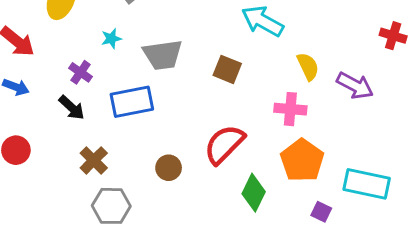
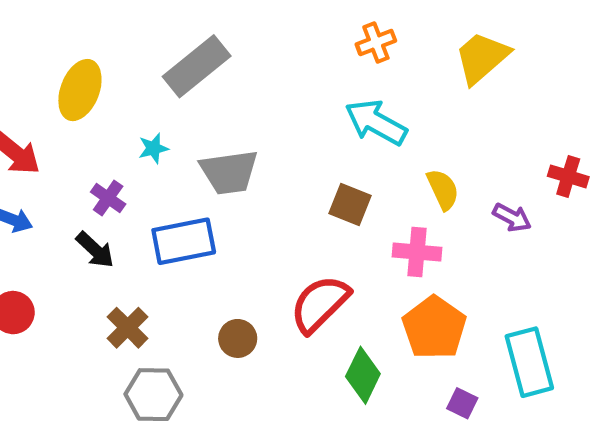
red cross: (393, 36) -> (568, 176), moved
brown square: (227, 69) -> (350, 205), moved
purple arrow: (355, 86) -> (512, 217), size x0.7
cyan rectangle: (367, 184) -> (529, 362), turned 63

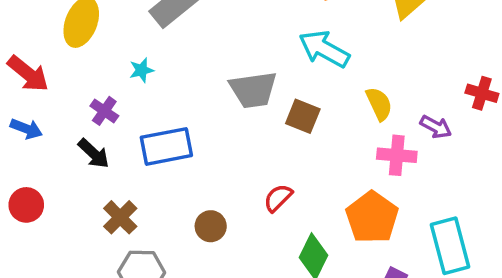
gray trapezoid: (229, 172) -> (253, 90), moved
pink cross: (417, 252) -> (397, 155), moved
red semicircle: (320, 304) -> (278, 198), size x0.6

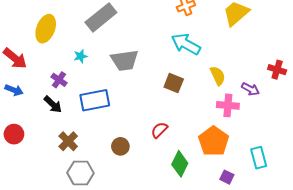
gray trapezoid: (253, 90) -> (125, 60), moved
cyan rectangle: (450, 246) -> (259, 158), size x0.7

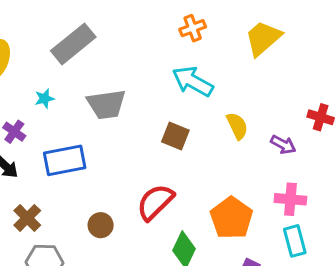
pink cross: (228, 105) -> (290, 199), moved
red semicircle: (159, 130) -> (155, 202), size x1.6

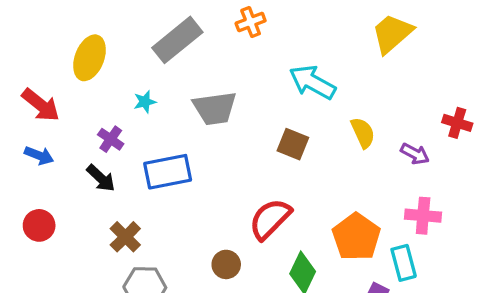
orange cross: (193, 28) -> (251, 22), moved
brown circle: (101, 225) -> (226, 264), moved
cyan rectangle: (295, 241) -> (404, 263), moved

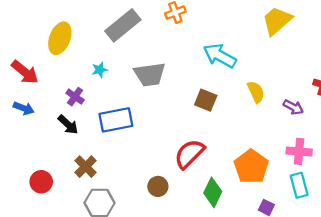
red circle: (39, 225) -> (41, 182), moved
cyan rectangle: (404, 263) -> (299, 185), moved

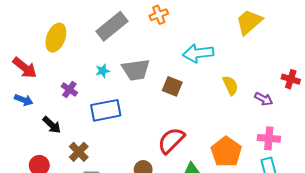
cyan arrow: (220, 56) -> (198, 53), turned -36
cyan star: (100, 70) -> (103, 71), moved
brown square: (206, 100) -> (172, 86), moved
black arrow: (68, 125) -> (52, 125), moved

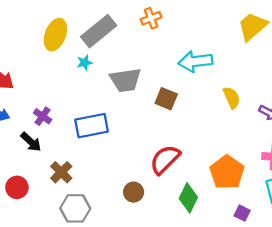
yellow ellipse: (56, 38) -> (55, 35), moved
cyan star: (103, 71) -> (85, 63), moved
purple cross: (69, 90) -> (43, 116), moved

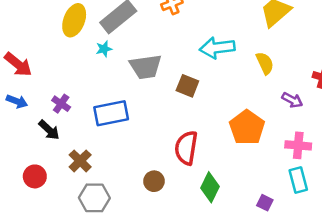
yellow semicircle: (232, 98) -> (265, 63), moved
red semicircle: (165, 159) -> (186, 148), turned -36
orange pentagon: (227, 172) -> (247, 128), moved

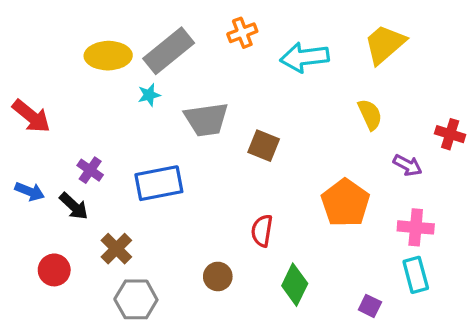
yellow ellipse: (74, 20) -> (108, 56), turned 68
cyan arrow: (217, 48) -> (304, 57), moved
blue arrow: (17, 101) -> (30, 191), moved
red semicircle: (186, 148) -> (262, 231), size x0.7

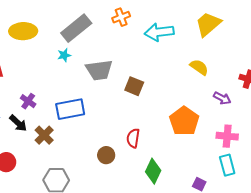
yellow ellipse: (108, 56) -> (23, 31), moved
yellow semicircle: (370, 115) -> (199, 67), turned -30
brown cross: (116, 249) -> (44, 135), moved
brown circle: (218, 276) -> (106, 155), moved

